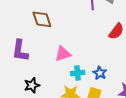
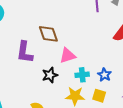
brown diamond: (42, 19) -> (48, 34), moved
black star: (32, 85) -> (50, 75), moved

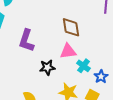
brown diamond: (48, 34) -> (71, 27), moved
cyan cross: (82, 75) -> (83, 66), moved, turned 32

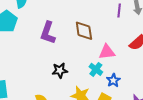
purple L-shape: (26, 41) -> (48, 33), moved
pink triangle: (68, 51) -> (107, 52), moved

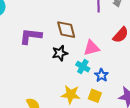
purple L-shape: (48, 33) -> (31, 36), turned 85
black star: (60, 70) -> (60, 53), moved

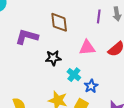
brown diamond: (66, 30) -> (59, 22), moved
pink triangle: (92, 48) -> (87, 48), moved

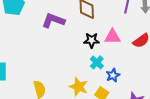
black star: (53, 58) -> (92, 40), moved

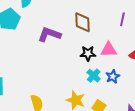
blue star: (113, 75) -> (113, 77), moved

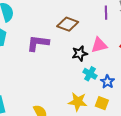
brown diamond: (83, 22) -> (68, 24), turned -55
blue star: (113, 77) -> (107, 82), moved

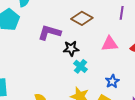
black star: (80, 53) -> (71, 48), moved
cyan cross: (90, 74) -> (81, 66), moved

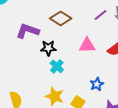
purple line: (122, 13) -> (101, 15), turned 40
blue star: (112, 81) -> (97, 84), moved

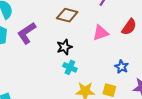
purple L-shape: (28, 31) -> (27, 33), moved, turned -35
cyan cross: (57, 66) -> (70, 67), moved

